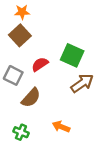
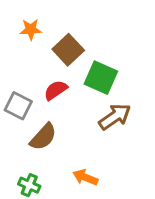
orange star: (22, 12) -> (31, 29), moved
brown square: (20, 35) -> (68, 50), moved

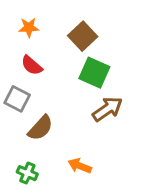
brown square: (68, 50) -> (83, 36), moved
red semicircle: (56, 90) -> (32, 65), moved, turned -105

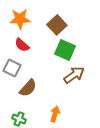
orange star: (29, 27) -> (20, 19), size x1.5
orange arrow: (80, 166) -> (55, 114), turned 84

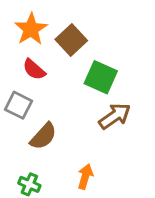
orange star: (20, 19) -> (31, 29), turned -30
brown square: (57, 25) -> (71, 40), moved

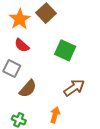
brown square: (71, 40) -> (46, 13), moved
brown arrow: (115, 116) -> (74, 88), moved

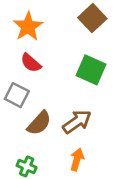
brown square: (46, 13) -> (92, 18), moved
brown arrow: (74, 88) -> (77, 122), moved

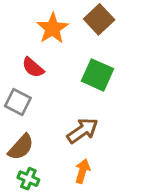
orange star: (28, 26) -> (52, 28), moved
brown semicircle: (39, 123) -> (21, 147), moved

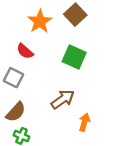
orange arrow: (82, 171) -> (84, 122), moved

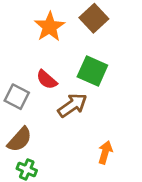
red semicircle: (25, 51) -> (47, 80), moved
brown arrow: (63, 99) -> (72, 105), moved

